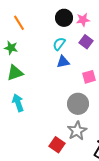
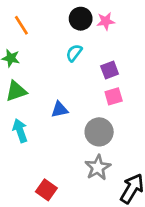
purple square: (86, 42) -> (110, 70), moved, turned 32
blue triangle: (63, 62) -> (60, 110), moved
red square: (57, 145) -> (46, 190), moved

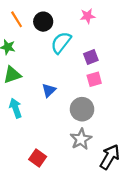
black circle: (81, 19) -> (43, 22), moved
cyan semicircle: (74, 53) -> (61, 43), size x1.5
blue triangle: (60, 110) -> (49, 90), turned -32

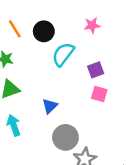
pink square: (94, 79) -> (99, 94), turned 32
gray circle: (82, 109) -> (65, 137), moved

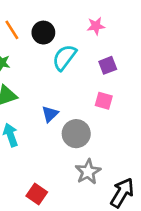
purple square: (96, 70) -> (108, 65), moved
gray circle: (65, 137) -> (76, 134), moved

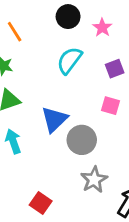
pink star: (96, 26) -> (102, 28), turned -30
black circle: (43, 33) -> (68, 17), moved
blue triangle: (50, 114) -> (54, 119), size x1.5

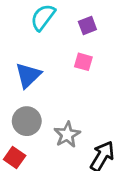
gray circle: (82, 140) -> (27, 121), moved

